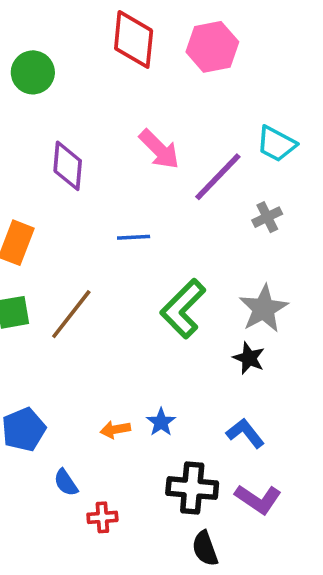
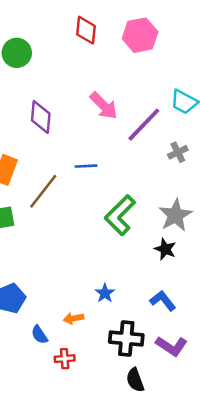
red diamond: (134, 39) -> (86, 30), size x0.7
brown line: (71, 314) -> (43, 191), moved
orange arrow: (115, 429) -> (73, 318), moved

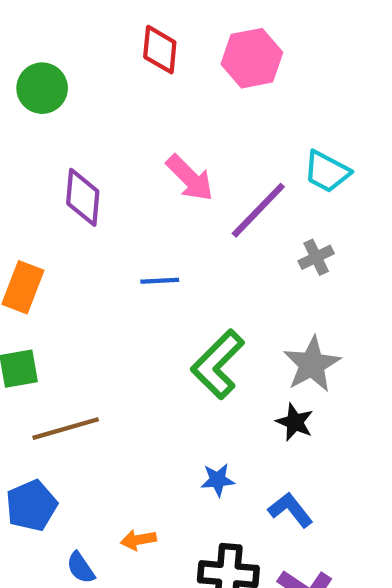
brown line: (43, 191) -> (66, 429), moved, turned 36
blue star: (105, 293) -> (218, 480), moved, turned 30

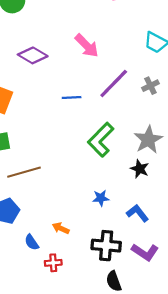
purple diamond: (83, 197) -> (33, 55), turned -64
purple line: (258, 210) -> (114, 83), moved
orange arrow: (138, 540) -> (61, 228), turned 35

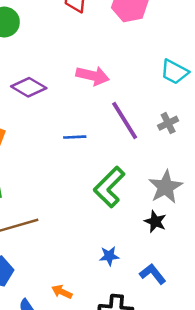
pink arrow: (87, 46) -> (93, 76), turned -32
purple line: (114, 83) -> (125, 120), turned -76

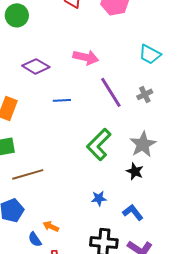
blue line: (75, 137) -> (62, 100), moved
orange arrow: (62, 292) -> (51, 226), moved

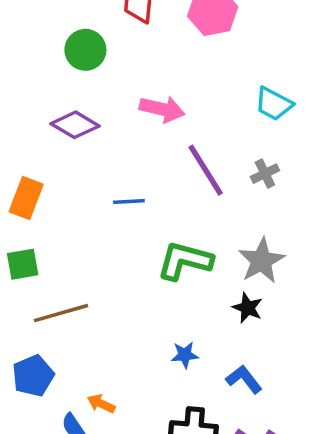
green circle: (17, 15) -> (85, 50), moved
blue line: (62, 100) -> (129, 201), moved
green L-shape: (99, 144) -> (185, 261), turned 60

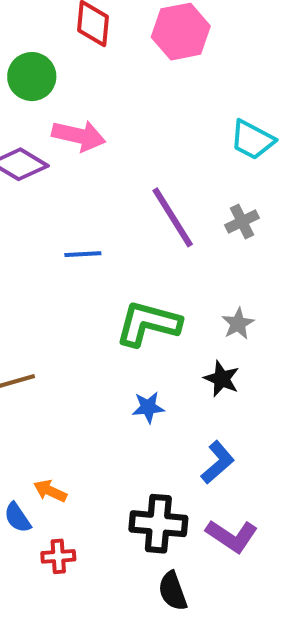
pink arrow: (162, 109) -> (79, 136), moved
gray star: (261, 261) -> (238, 324), size x0.6
blue star: (185, 355) -> (148, 407), moved
blue L-shape: (244, 379) -> (218, 462), turned 87

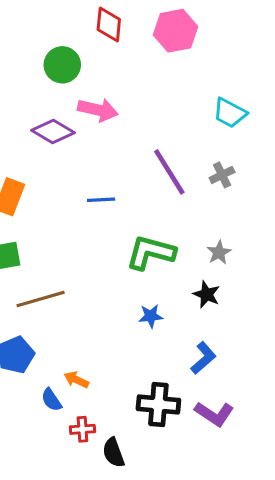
black semicircle: (173, 591) -> (113, 453), moved

